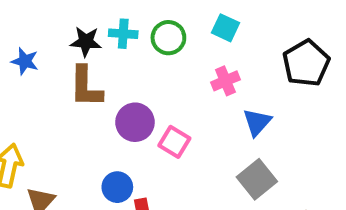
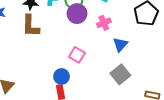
purple circle: (135, 122) -> (77, 14), moved
blue circle: (117, 187) -> (62, 76), moved

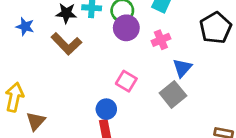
brown L-shape: (31, 26) -> (66, 44), turned -45
gray square: (120, 74) -> (173, 94), moved

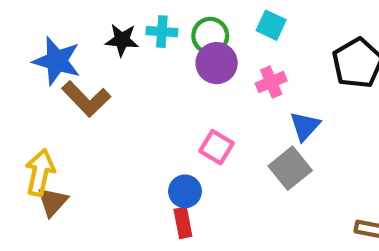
blue star: (25, 26) -> (57, 61), size x1.6
brown L-shape: (66, 44) -> (86, 99), moved
brown triangle: (36, 121) -> (53, 202), moved

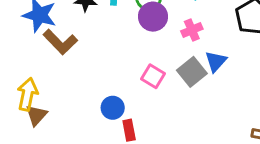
gray square: (290, 168) -> (192, 72), moved
blue circle: (185, 191) -> (113, 108), moved

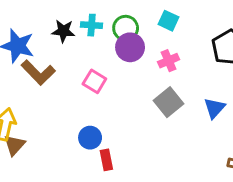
blue triangle: (216, 61) -> (214, 108), moved
pink square: (153, 76) -> (94, 81), moved

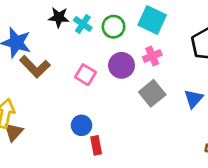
cyan square: (169, 21) -> (152, 20), size x1.5
cyan cross: (92, 25) -> (83, 24), turned 30
black star: (63, 31) -> (59, 17), moved
purple circle: (130, 47) -> (122, 65), moved

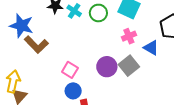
purple circle: (122, 65) -> (107, 67), moved
pink square: (86, 75) -> (70, 70), moved
blue triangle: (194, 99) -> (151, 48), moved, turned -42

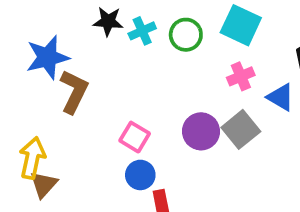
cyan cross: (74, 11) -> (142, 31), turned 32
blue star: (21, 26) -> (47, 57), turned -30
brown L-shape: (36, 45) -> (74, 92), turned -110

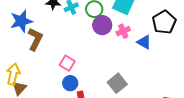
gray square: (241, 129) -> (117, 83), moved
purple circle: (201, 131) -> (102, 25), moved

